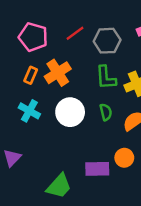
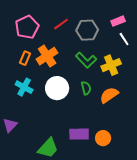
pink pentagon: (33, 37) -> (27, 27), turned 30
green L-shape: (106, 78) -> (86, 60), turned -40
orange circle: (124, 158) -> (103, 138), moved

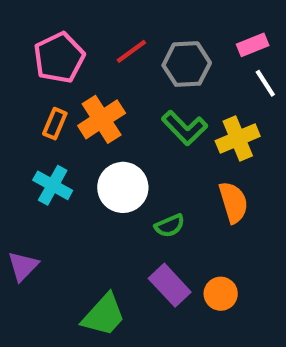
green semicircle: (86, 88) -> (170, 226), moved, turned 80
orange semicircle: (109, 95) -> (233, 202), turned 108
purple rectangle: (79, 134) -> (170, 285), turned 48

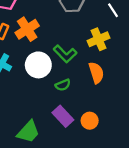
green L-shape: (185, 128) -> (65, 54), moved

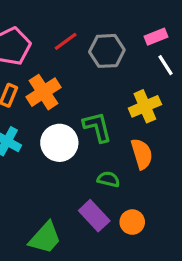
green L-shape: (65, 54) -> (97, 127), turned -150
green semicircle: (63, 85) -> (108, 179), moved, turned -144

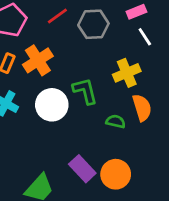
orange semicircle: (142, 154) -> (142, 108), moved
green semicircle: (108, 179) -> (116, 121), moved
orange circle: (132, 222) -> (116, 174), size x1.4

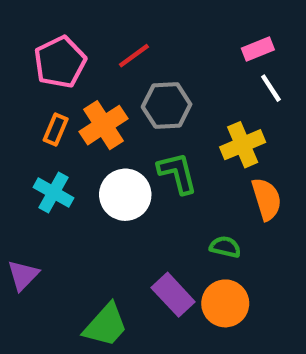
gray hexagon: (93, 24) -> (167, 106), moved
green semicircle: (116, 121) -> (225, 247), moved

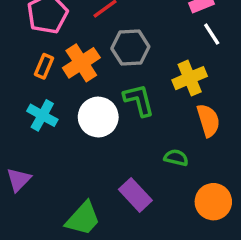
orange circle: (225, 303) -> (213, 202), moved

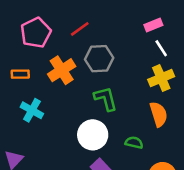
orange rectangle: (44, 66) -> (20, 74), moved, turned 66
yellow cross: (190, 78) -> (161, 78), moved
white circle: (98, 117) -> (93, 135), moved

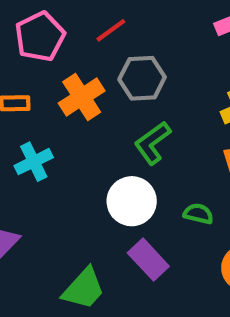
green L-shape: (106, 99) -> (152, 143), turned -112
cyan cross: (32, 110) -> (34, 162), turned 35

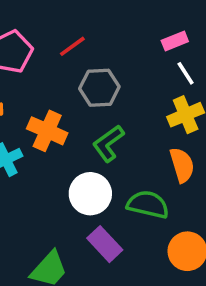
orange cross: (82, 97) -> (47, 131), moved, turned -33
green semicircle: (198, 214) -> (148, 205), size x1.6

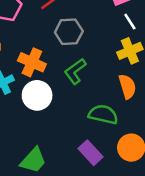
white circle: (90, 194) -> (37, 95), moved
purple rectangle: (105, 244) -> (90, 153), moved

